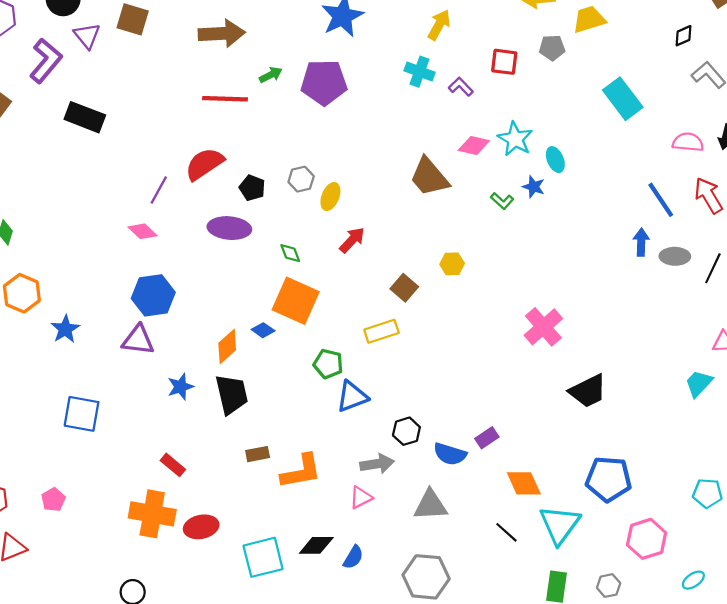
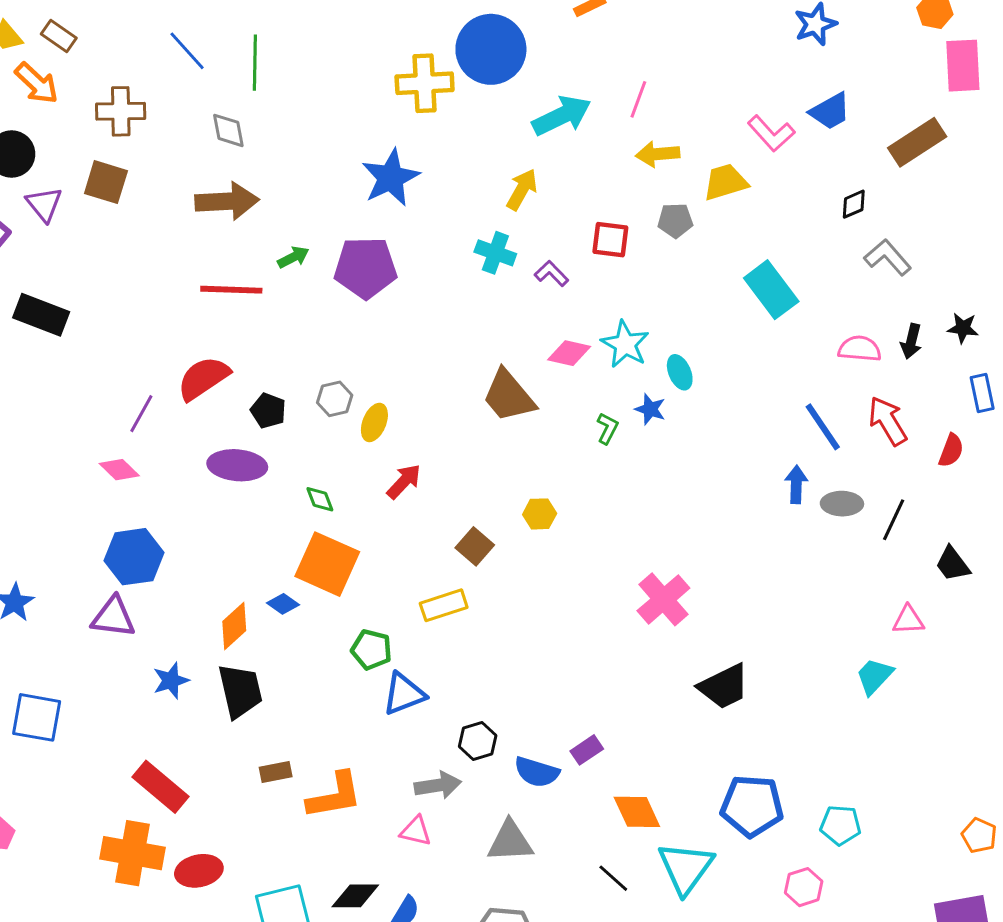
green L-shape: (502, 201) -> (607, 428), turned -105
red rectangle: (173, 465) -> (161, 787), size x1.6
cyan pentagon: (707, 493) -> (840, 825), moved
pink triangle: (361, 498) -> (416, 831), turned 40
pink hexagon: (647, 539) -> (804, 887), size x0.7

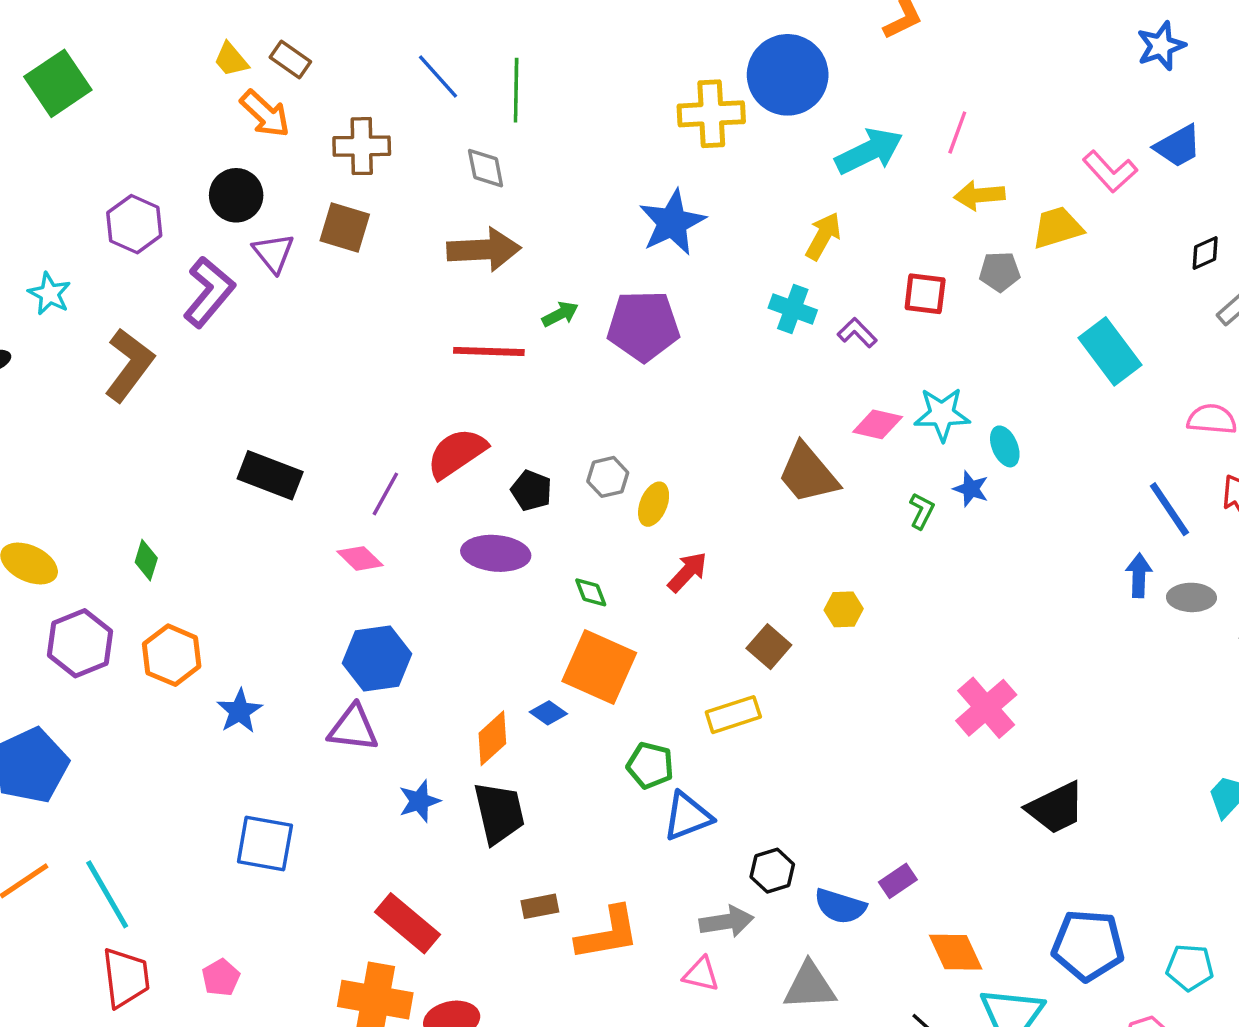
black rectangle: (41, 315) -> (270, 475), moved
cyan star: (625, 344) -> (942, 414), turned -30

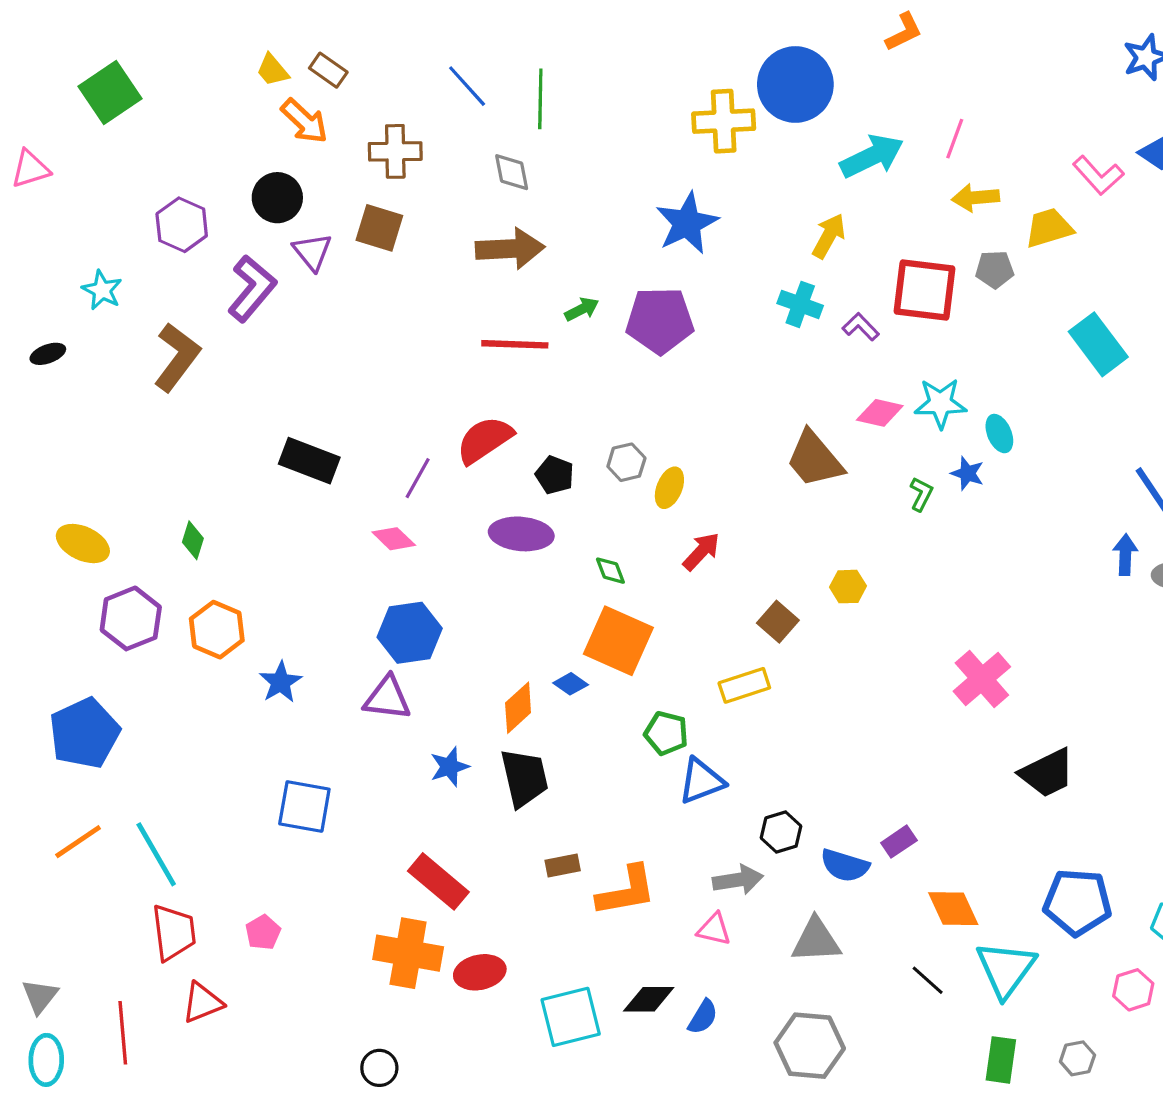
red square: (925, 294) -> (924, 290), size x1.6

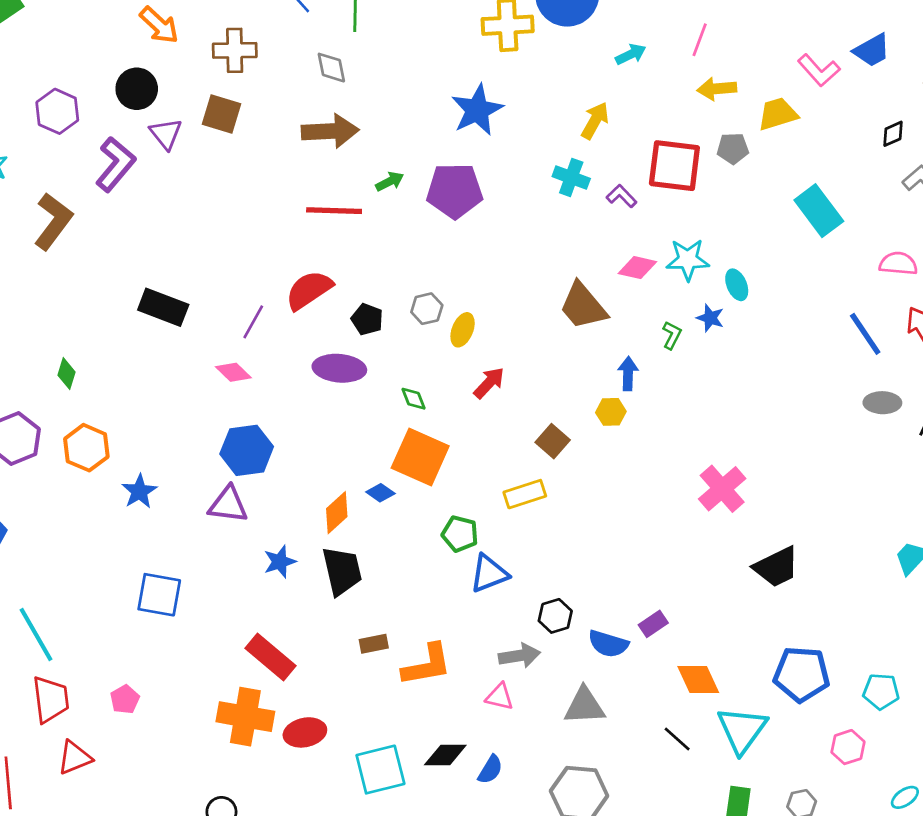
cyan arrow: (872, 156) -> (631, 54), size x0.6
blue arrow: (1125, 555) -> (628, 374), moved

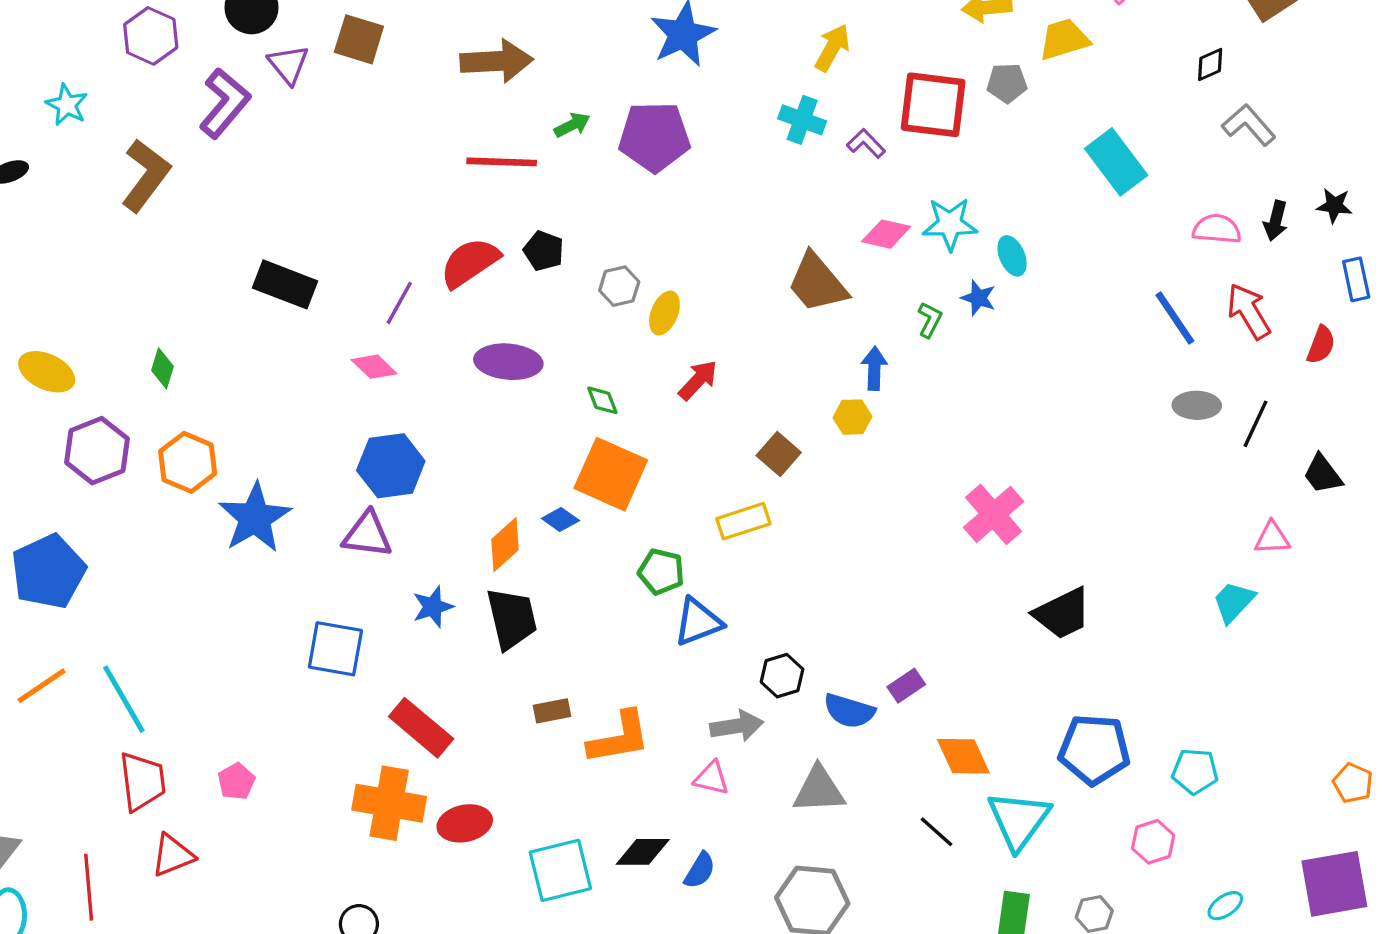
black pentagon: (367, 319) -> (544, 251), moved
blue star: (139, 491) -> (255, 518), size x1.6
blue square: (159, 595) -> (335, 649), moved

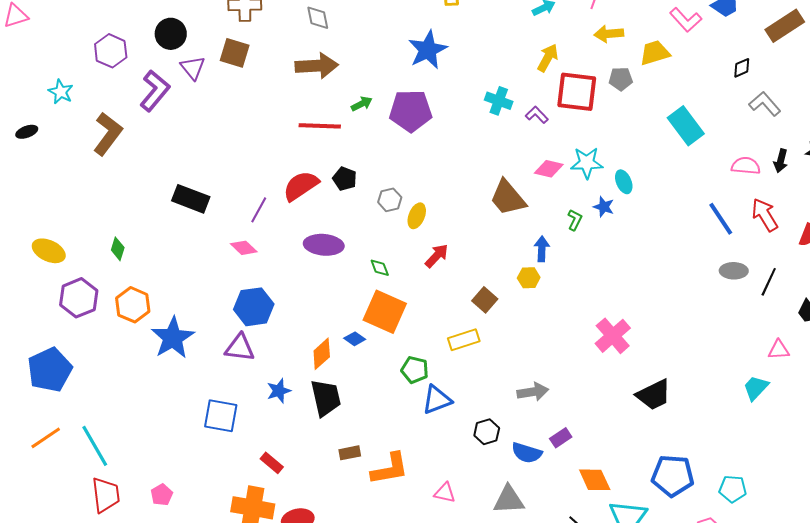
yellow arrow: (832, 48) -> (548, 58), moved
gray arrow: (737, 726) -> (533, 392), moved
red rectangle: (421, 728) -> (272, 463), size x0.6

